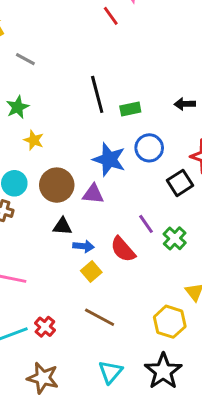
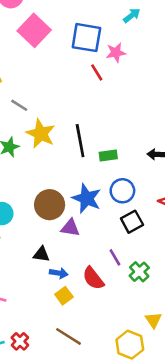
yellow star: (34, 140) -> (41, 134), moved, size x1.6
black square: (180, 183) -> (132, 222), moved
brown circle: (57, 185) -> (50, 205), moved

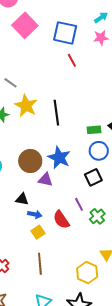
pink star: (116, 53) -> (101, 38), moved
green rectangle: (108, 155) -> (94, 130), moved
blue circle: (122, 191) -> (99, 151), moved
brown line: (68, 336) -> (40, 264), turned 50

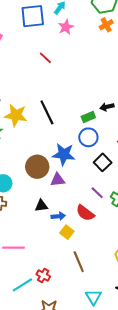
blue square: (65, 33) -> (33, 16), moved
blue circle: (99, 151) -> (88, 137), moved

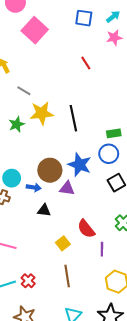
blue square: (33, 16) -> (84, 18), size x0.7
yellow star: (16, 115) -> (42, 113), turned -30
purple line: (97, 193) -> (102, 249), moved, turned 32
blue arrow: (58, 216) -> (34, 187), moved

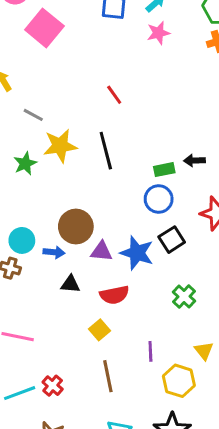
red line: (86, 63) -> (114, 95), moved
blue star: (80, 165) -> (137, 253), moved
red semicircle: (86, 229) -> (114, 295), moved, turned -60
purple line: (102, 249) -> (150, 351), moved

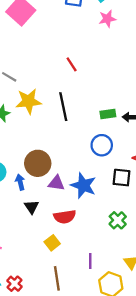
green rectangle: (164, 170) -> (108, 114), moved
black square: (172, 240) -> (121, 178), moved, turned 36
blue arrow: (54, 252) -> (20, 182), turned -112
black triangle: (70, 284) -> (32, 207), turned 49

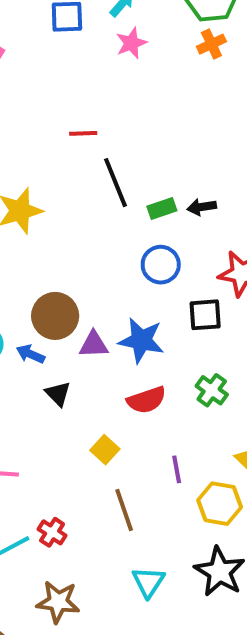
red line: (72, 64) -> (83, 133), turned -49
black line: (63, 107) -> (115, 183), moved
blue arrow: (20, 182) -> (30, 354), turned -42
red semicircle: (65, 217) -> (147, 400), moved

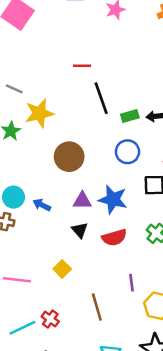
brown circle: (55, 316) -> (69, 157), moved
black triangle: (58, 394) -> (80, 230), moved
yellow square: (105, 450) -> (62, 269), moved

